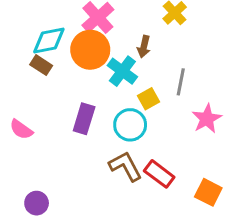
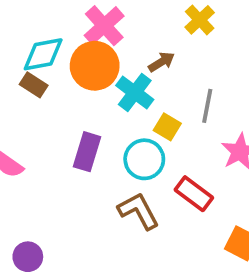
brown arrow: (144, 47) -> (161, 62), turned -135
yellow square: (149, 99) -> (167, 127), turned -30
red rectangle: (159, 174) -> (194, 194), moved

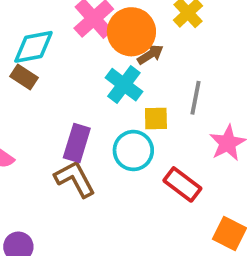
orange circle: (95, 66) -> (131, 32), moved
yellow square: (167, 127) -> (156, 118), turned -32
brown L-shape: (139, 211) -> (75, 179), moved

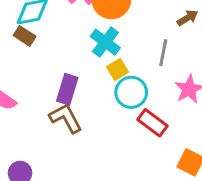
brown arrow: (150, 54) -> (187, 18), moved
yellow square: (156, 118) -> (117, 69), moved, turned -30
cyan circle: (133, 151) -> (131, 92), moved

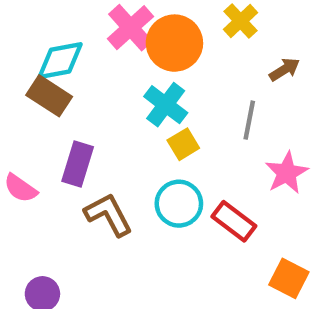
brown rectangle: (25, 36) -> (49, 96), size x1.4
purple rectangle: (67, 89) -> (78, 164), moved
cyan circle: (131, 92) -> (179, 204), moved

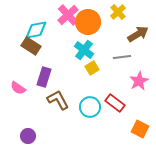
brown arrow: (284, 69) -> (138, 34), size x1.5
gray line: (249, 120) -> (122, 57), turned 72
cyan circle: (179, 204) -> (90, 107), moved

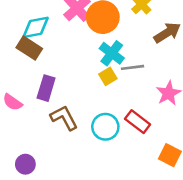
cyan cross: (84, 50) -> (112, 53), moved
gray line: (122, 57) -> (132, 67), moved

